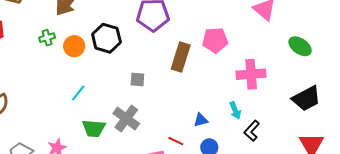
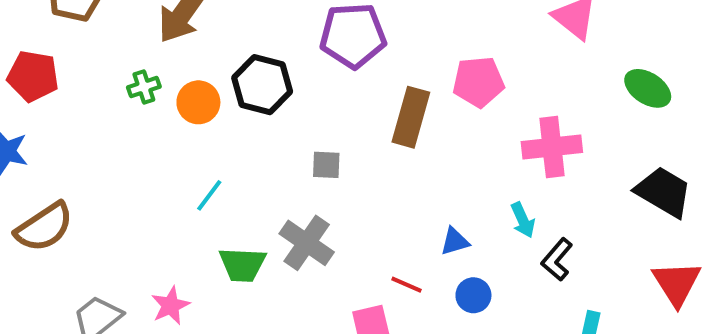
black trapezoid: (306, 98) -> (664, 192), turned -120

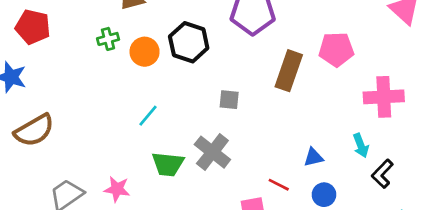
pink star: (170, 306) -> (117, 189), turned 30

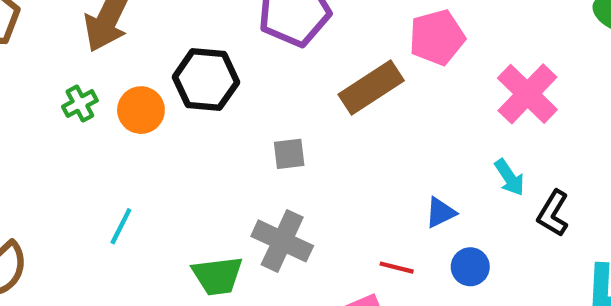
brown rectangle: (289, 71) -> (371, 87), turned 51
pink cross: (384, 97) -> (527, 94), turned -30
cyan line: (148, 116) -> (121, 226), moved

